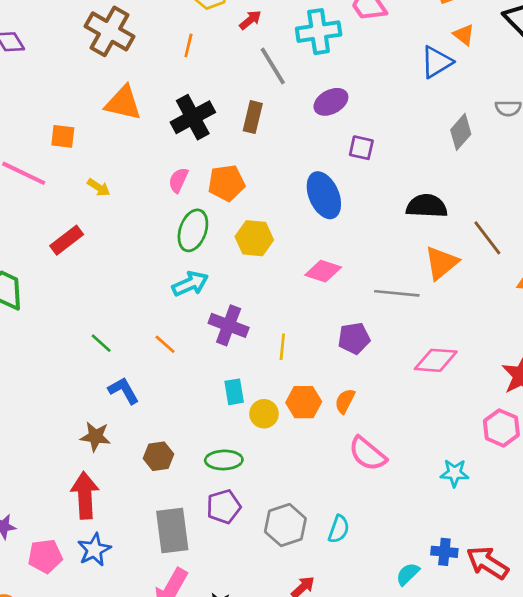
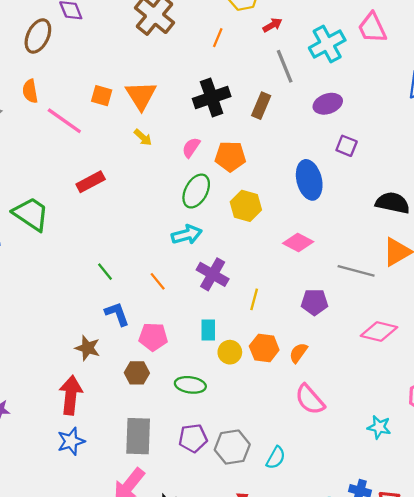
cyan cross: (319, 32) -> (327, 44), turned -30
orange triangle: (123, 103) -> (141, 95), moved, turned 36
yellow arrow: (99, 187) -> (143, 137), moved
purple pentagon: (224, 507) -> (193, 438), moved
pink pentagon: (45, 556) -> (153, 337), moved

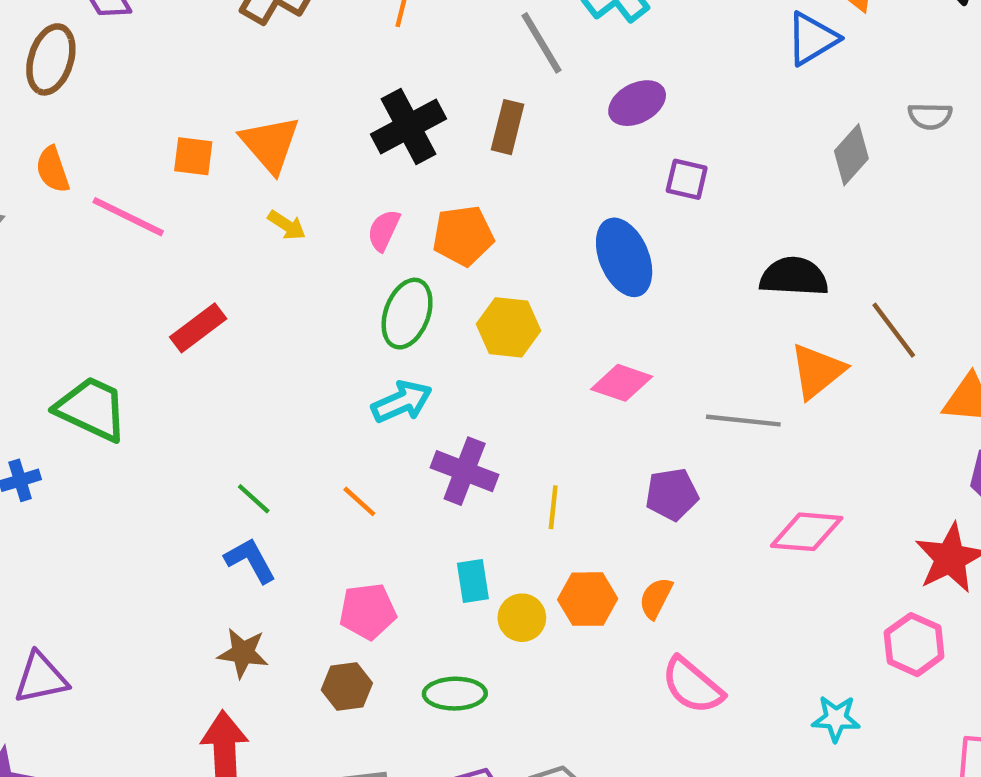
blue L-shape: (117, 314) -> (250, 560), moved

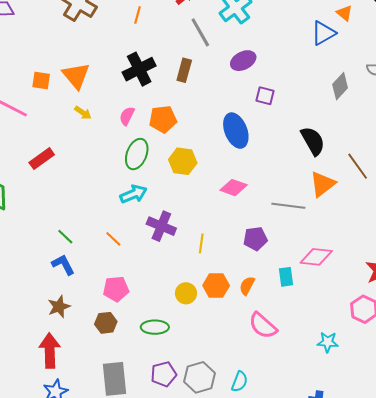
black semicircle: (794, 277) -> (313, 141), turned 56
cyan rectangle: (473, 581) -> (286, 277), moved
brown star: (243, 653) -> (59, 307), turned -30

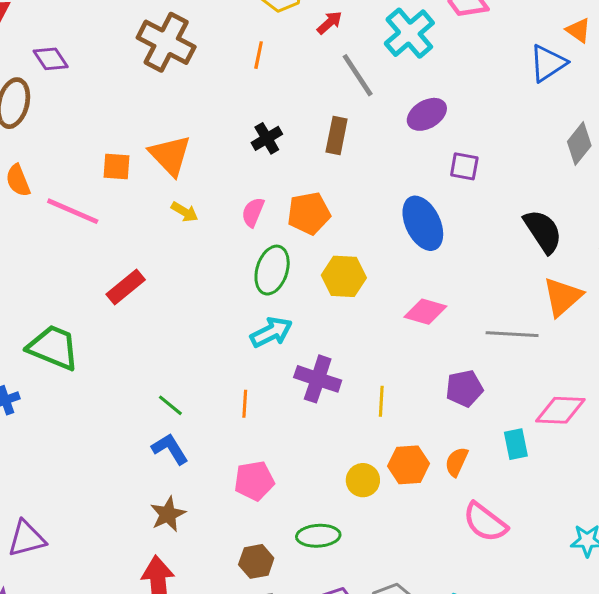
black cross: (139, 69) -> (267, 138), size x0.6
orange line: (113, 239) -> (245, 404), turned 54
brown hexagon: (106, 323) -> (256, 561), moved

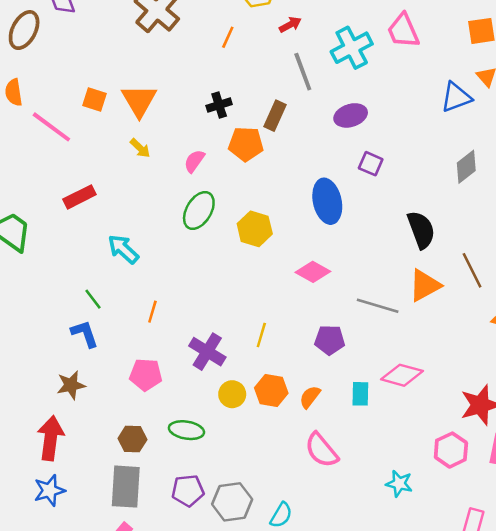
orange pentagon: (309, 213) -> (246, 144), moved
cyan arrow: (271, 332) -> (123, 249), moved, turned -124
purple cross: (318, 379) -> (207, 352), moved

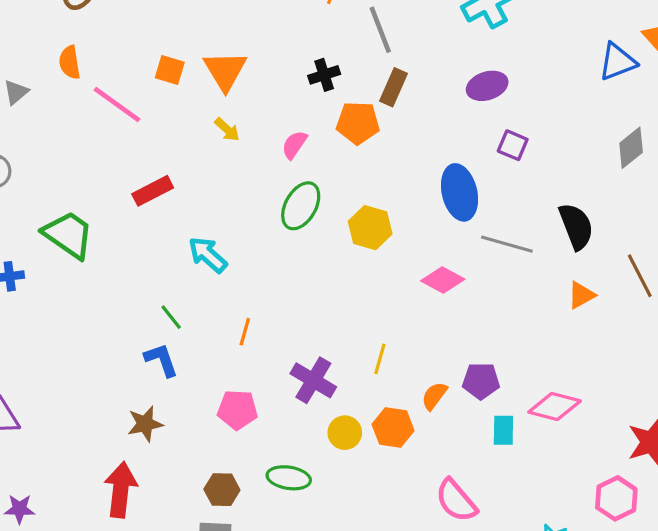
gray line: (303, 72) -> (380, 30), moved
orange triangle: (425, 285) -> (581, 295), size x0.7
gray line: (378, 306) -> (507, 244), moved
purple pentagon: (330, 340) -> (481, 381), moved
orange semicircle: (310, 397) -> (434, 396), moved

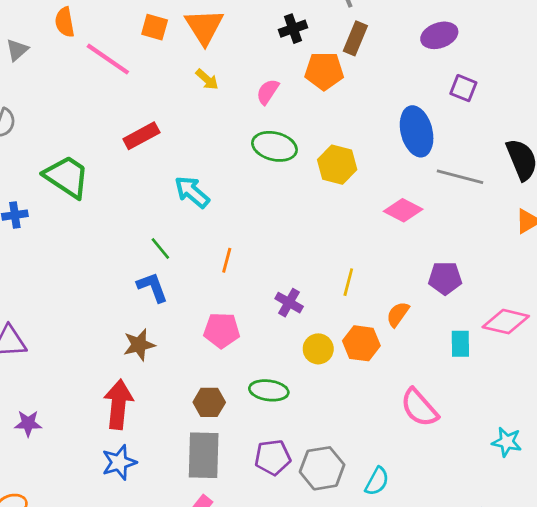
green ellipse: (301, 206) -> (274, 146), turned 75
purple cross: (313, 380) -> (289, 303), size x0.7
purple pentagon: (481, 381) -> (445, 278), moved

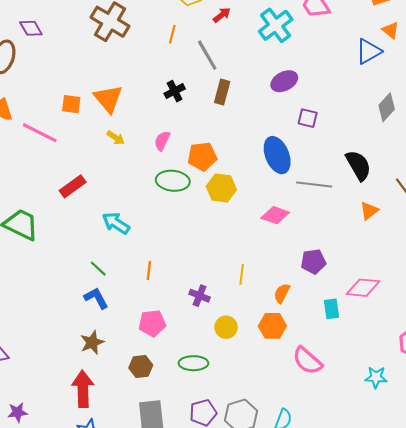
orange pentagon: (324, 71) -> (202, 156), moved
orange hexagon: (361, 343) -> (272, 326), moved
brown hexagon: (209, 402) -> (141, 367), moved

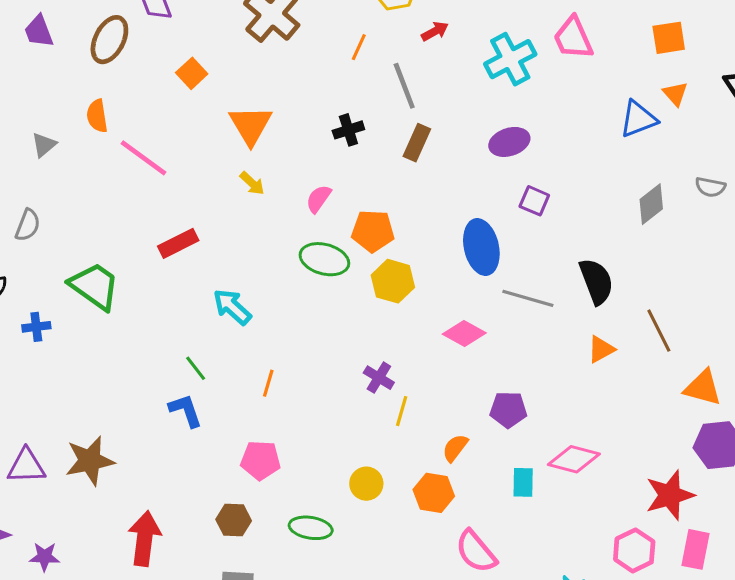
orange square: (71, 104) -> (192, 73), moved, turned 30
purple cross: (200, 296) -> (379, 378), moved
brown star: (92, 342) -> (90, 461), moved, size x1.4

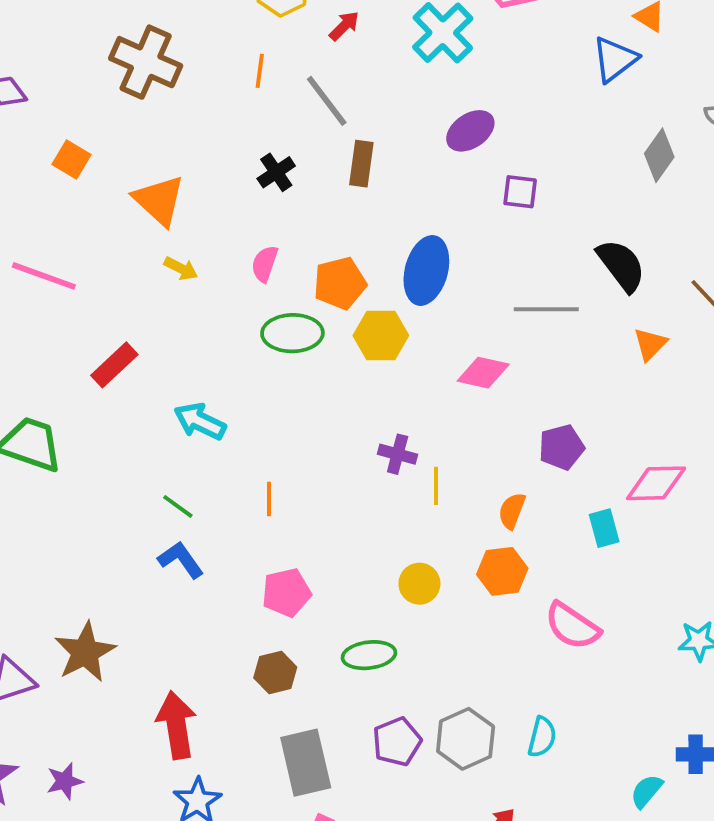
blue ellipse: (481, 247) -> (426, 270), moved, turned 44

